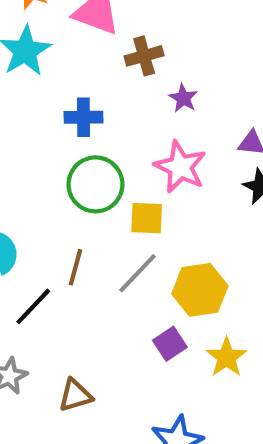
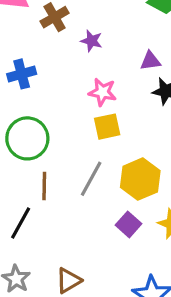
pink star: (180, 167) -> (102, 92), size x0.7
green circle: (95, 184) -> (27, 138), moved
yellow square: (147, 218) -> (107, 127), moved

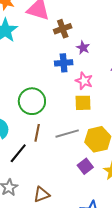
blue cross: (22, 74) -> (64, 63), moved
gray line: (91, 179) -> (67, 134), turned 35

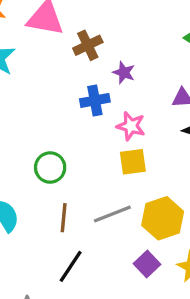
green circle: (32, 101) -> (50, 167), size x0.7
black line: (18, 153) -> (71, 266), moved

